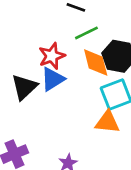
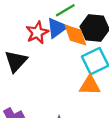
blue triangle: (53, 79) -> (57, 28), moved

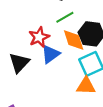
blue triangle: (57, 28) -> (50, 54), moved

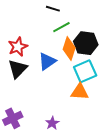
red star: (39, 37) -> (18, 47), moved
orange diamond: (74, 40) -> (69, 48), turned 35

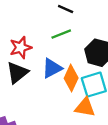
green line: (61, 27) -> (61, 34), moved
orange diamond: (69, 48) -> (71, 78), moved

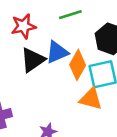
black triangle: (17, 73) -> (33, 60), moved

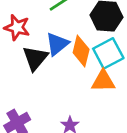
red star: (24, 26) -> (17, 27), turned -30

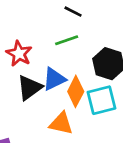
orange triangle: (103, 81) -> (61, 123), moved

